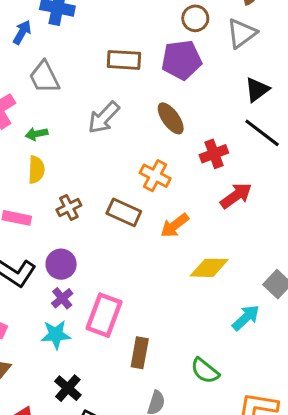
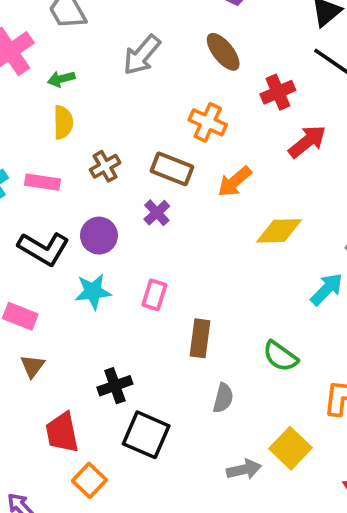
purple cross: (62, 298) -> (157, 213), moved
pink rectangle: (104, 315) -> (154, 295), size x0.6
cyan star: (56, 335) -> (93, 292), moved
black cross: (68, 388) -> (115, 386), turned 32

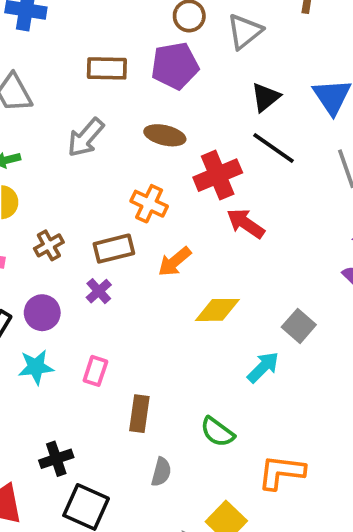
brown ellipse: (223, 52) -> (165, 135), turned -39
red cross: (278, 92) -> (218, 175), size x1.4
red arrow: (307, 142) -> (246, 223), turned -108
brown rectangle: (172, 169) -> (114, 249), turned -36

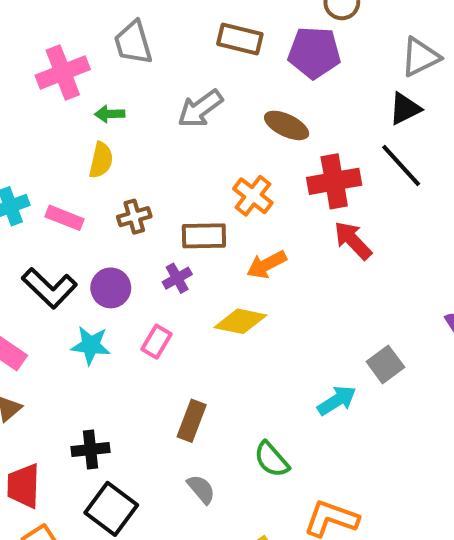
gray triangle: (245, 31) -> (420, 57), moved
yellow diamond: (217, 310) -> (240, 321), moved
pink rectangle: (95, 371) -> (157, 342), moved
gray semicircle: (161, 472) -> (201, 489), turned -68

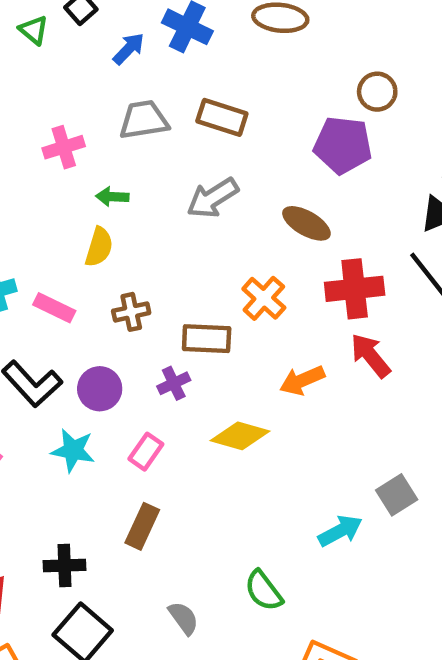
brown rectangle: (240, 39) -> (222, 117), moved
gray trapezoid: (133, 43) -> (144, 120), turned 93
pink cross: (63, 72) -> (64, 147), size x0.7
orange arrow: (267, 265) -> (302, 380), moved
brown rectangle: (192, 421) -> (142, 526), moved

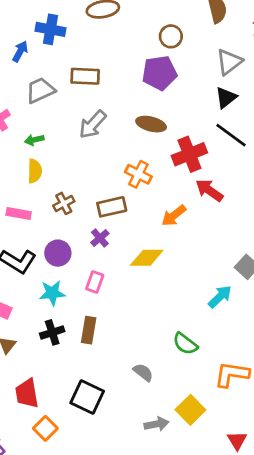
brown rectangle: (142, 526) -> (89, 330), moved
black cross: (65, 565) -> (52, 332), moved

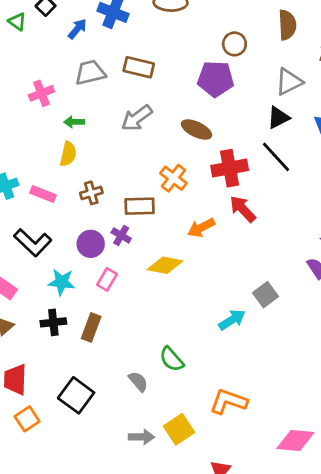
purple cross: (100, 238) -> (121, 235), turned -30
purple circle: (58, 253) -> (91, 244), moved
green semicircle: (185, 344) -> (172, 359), moved

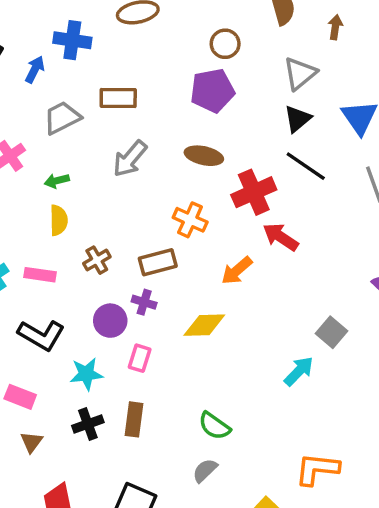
green semicircle: (172, 359) -> (214, 426), moved
gray semicircle: (138, 382) -> (205, 470), turned -80

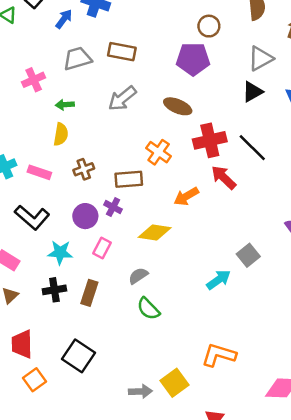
black line: (306, 166) -> (252, 148), moved
gray semicircle: (205, 470) -> (138, 276), moved

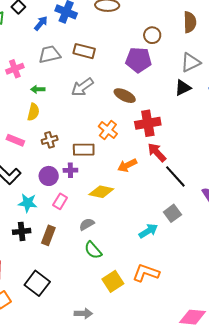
black line: (252, 148) -> (175, 176), moved
purple cross: (113, 207) -> (70, 170), turned -32
orange L-shape: (219, 355) -> (146, 273), moved
yellow square: (175, 383) -> (113, 281), moved

